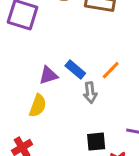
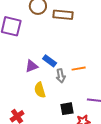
orange line: (111, 70) -> (79, 69), moved, turned 40
yellow semicircle: (38, 106) -> (40, 90), moved, turned 147

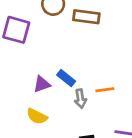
yellow semicircle: (40, 90) -> (37, 116), moved, turned -49

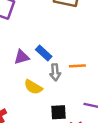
yellow semicircle: (37, 116) -> (33, 87), moved

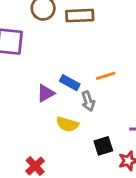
orange line: (77, 66) -> (106, 76), moved

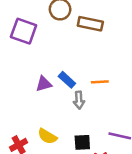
yellow semicircle: (67, 124) -> (47, 136), moved

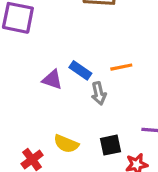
purple triangle: (44, 84) -> (52, 80), turned 42

